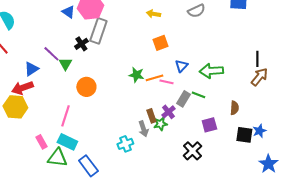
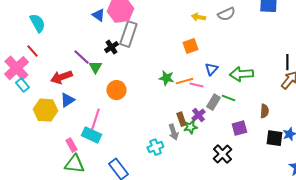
yellow arrow: (153, 14) -> (198, 17), moved
blue triangle: (31, 69) -> (67, 100), moved
red arrow: (22, 88) -> (61, 77), moved
cyan rectangle: (67, 142) -> (91, 135), moved
green triangle: (57, 158) -> (74, 164), moved

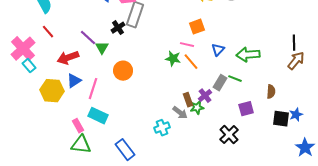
red line: (32, 51) -> (48, 32), moved
orange line: (184, 81) -> (191, 62), turned 66
pink line: (196, 85) -> (187, 45), moved
pink line: (95, 119) -> (93, 89), moved
gray arrow: (173, 132) -> (180, 113), turned -35

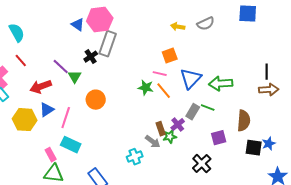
blue triangle: (218, 50) -> (191, 79), size x1.6
brown arrow: (296, 61) -> (269, 90), turned 48
brown semicircle: (271, 92) -> (244, 121), size x1.5

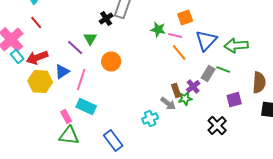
purple line: (61, 67) -> (75, 48), moved
red arrow: (41, 87) -> (37, 58), moved
green star: (146, 88) -> (158, 30), moved

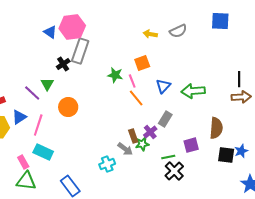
pink line: (175, 36) -> (132, 81), turned 56
blue triangle: (206, 40) -> (163, 86), size x0.7
green line: (223, 70) -> (168, 157), moved, turned -32

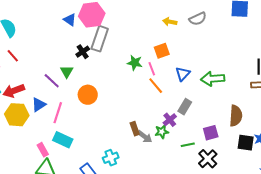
brown rectangle: (133, 136) -> (135, 129), moved
cyan cross: (107, 164) -> (111, 158), moved
black cross: (174, 171) -> (208, 159), moved

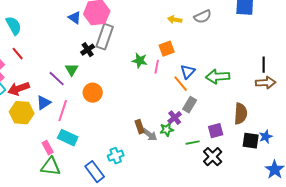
pink line: (152, 69) -> (157, 67), turned 32
orange line: (156, 86) -> (181, 84), moved

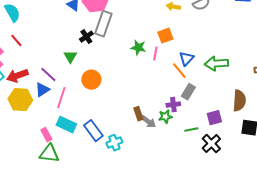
purple line: (57, 79) -> (48, 75), moved
purple cross: (175, 118) -> (173, 105), turned 32
blue rectangle: (95, 172) -> (93, 131), moved

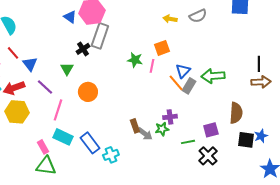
blue triangle: (42, 90) -> (30, 64), moved, turned -35
gray rectangle: (188, 92) -> (189, 86), moved

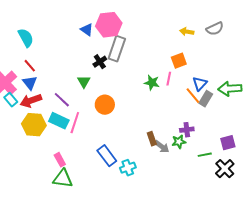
green star: (135, 60) -> (152, 83), moved
blue triangle: (30, 64) -> (30, 83), moved
cyan rectangle: (63, 137) -> (59, 121), moved

